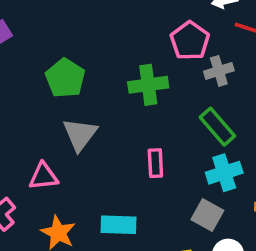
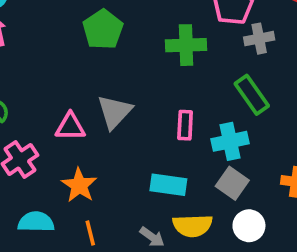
gray triangle: (80, 134) -> (115, 112), moved
cyan cross: (224, 173) -> (230, 141), moved
cyan rectangle: (119, 225) -> (168, 185), moved

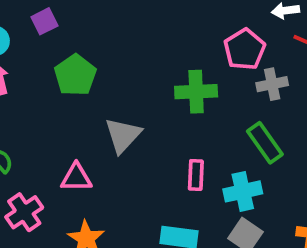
green pentagon: (103, 29) -> (75, 75), moved
gray triangle: (115, 112) -> (123, 135), moved

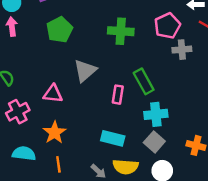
green cross: (196, 92) -> (121, 31), moved
green rectangle: (265, 143) -> (144, 81), moved
pink rectangle: (196, 175) -> (118, 95), moved

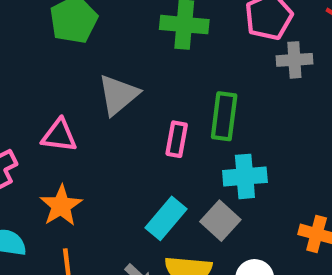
green rectangle: (144, 81) -> (224, 116), turned 35
cyan rectangle: (113, 138) -> (166, 218), turned -65
gray square: (154, 142) -> (220, 221), moved

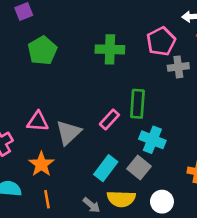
gray triangle: (118, 95) -> (68, 133), moved
pink rectangle: (177, 139) -> (109, 120), turned 36
cyan cross: (245, 176) -> (152, 140), turned 30

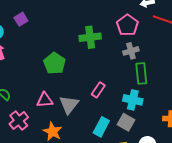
green pentagon: (42, 50) -> (55, 63), moved
gray cross: (178, 67) -> (131, 51), moved
green rectangle: (137, 104) -> (141, 73), moved

